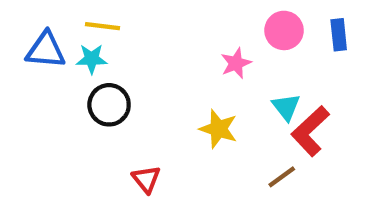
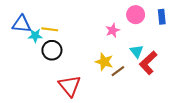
yellow line: (102, 26) -> (50, 29), moved
cyan star: (92, 59) -> (35, 36), moved
brown line: (282, 177) -> (118, 71), moved
red triangle: (146, 179) -> (70, 86), size x1.6

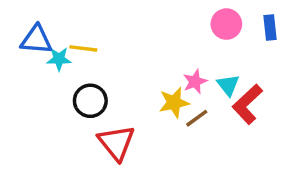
pink star: (113, 30) -> (195, 82), moved
black circle: (52, 50) -> (90, 101), moved
yellow star: (104, 62) -> (174, 103), turned -30

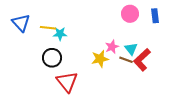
blue triangle: (36, 40) -> (21, 23), turned 42
cyan star: (59, 59) -> (60, 34), moved
brown line: (197, 118) -> (126, 60), moved, turned 56

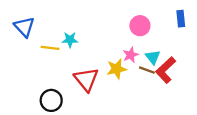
pink circle: (130, 14) -> (140, 26), moved
yellow line: (48, 28) -> (50, 48), moved
black circle: (52, 58) -> (51, 100), moved
red triangle: (67, 82) -> (86, 79), moved

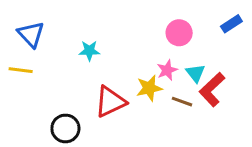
blue rectangle: (181, 19) -> (231, 24), turned 63
yellow line: (50, 48) -> (21, 70), moved
brown line: (147, 70) -> (182, 102), moved
red triangle: (86, 79) -> (110, 102), turned 44

